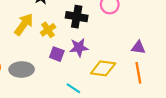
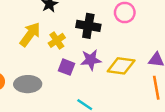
yellow diamond: (103, 68) -> (121, 66), moved

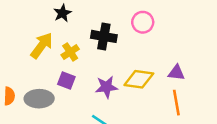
purple star: (91, 60) -> (106, 87), moved
purple square: (67, 67) -> (66, 81), moved

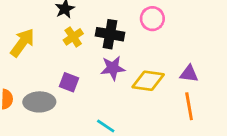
yellow arrow: (42, 46) -> (22, 43), moved
yellow cross: (70, 52) -> (73, 37), moved
purple star: (106, 87) -> (113, 68), moved

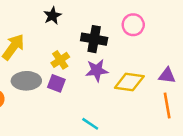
yellow cross: (73, 37) -> (60, 60), moved
gray ellipse: (39, 102) -> (26, 81), moved

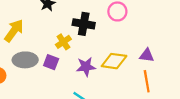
yellow cross: (60, 60) -> (63, 42), moved
purple star: (97, 70) -> (86, 67), moved

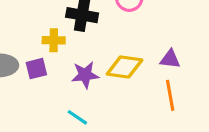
yellow cross: (63, 42) -> (54, 40), turned 35
purple square: (51, 62) -> (36, 69), turned -35

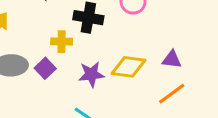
purple square: (36, 69) -> (45, 68), turned -30
orange line: (170, 95) -> (172, 94), turned 64

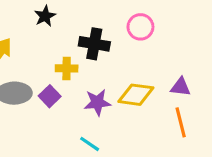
orange line: (172, 94) -> (181, 122), turned -68

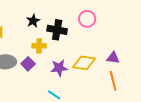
black star: (45, 16) -> (33, 21), moved

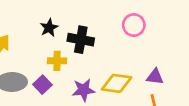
pink circle: (87, 19) -> (134, 25), moved

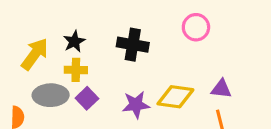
black star: (49, 28) -> (74, 41), moved
yellow cross: (57, 61) -> (76, 70), moved

